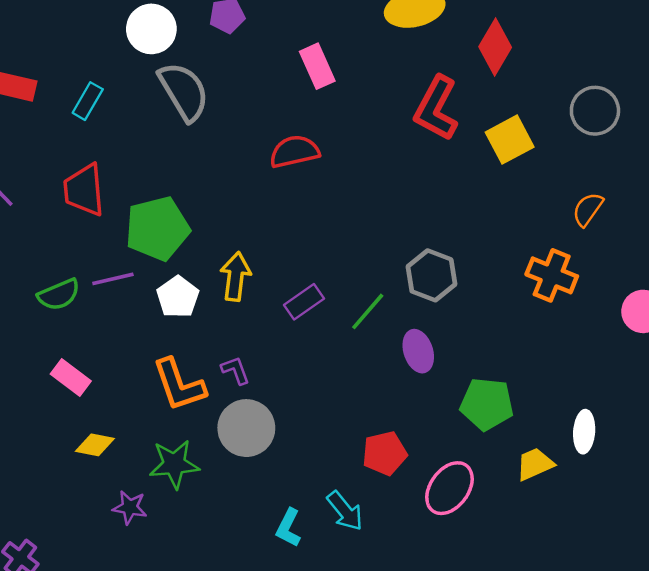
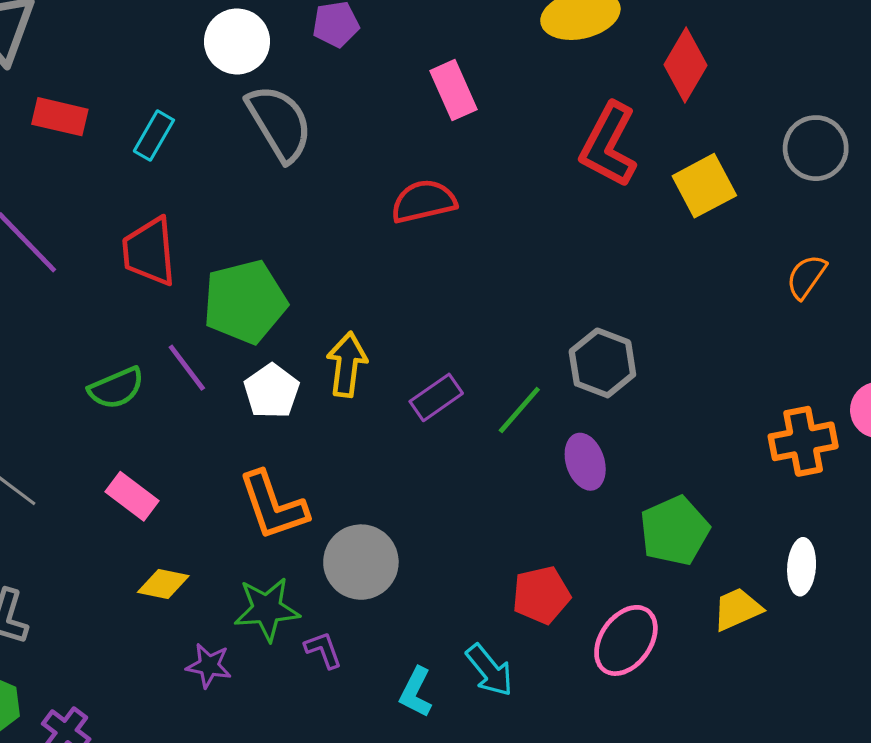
orange cross: (552, 275) -> (803, 441), moved, turned -33
purple line: (113, 279) -> (187, 368), turned 66
purple L-shape: (236, 370) -> (323, 650), moved
green pentagon: (487, 404) -> (675, 531), turned -30

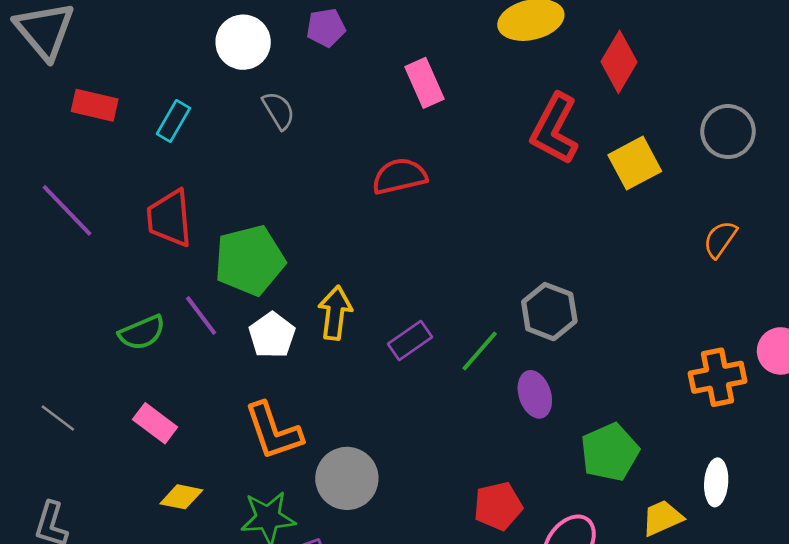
gray semicircle: (279, 123) -> (279, 110), size x0.6

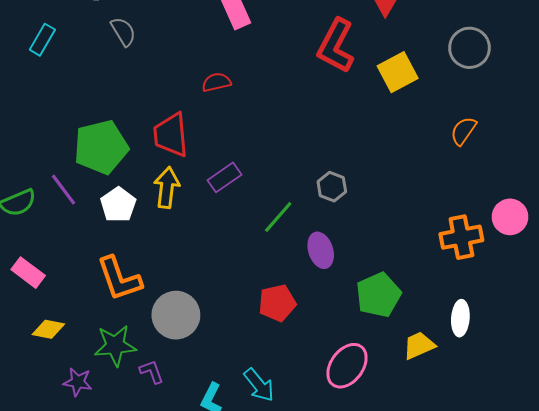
red semicircle: (399, 176) -> (216, 82), size x0.7
red trapezoid: (170, 218) -> (171, 135), moved
gray hexagon: (549, 312) -> (332, 187), size x0.7
purple rectangle: (410, 340) -> (224, 177), moved
red pentagon: (498, 506) -> (277, 303), moved

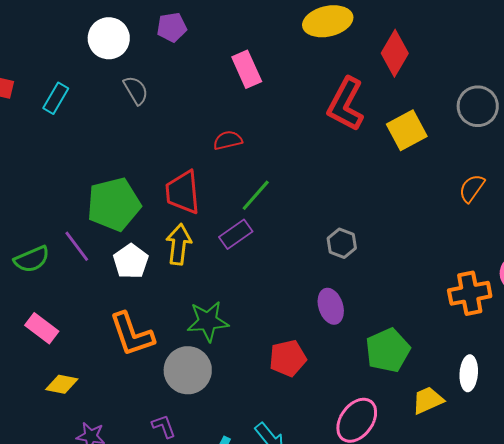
green line: (278, 217) -> (256, 195), moved
green star: (115, 345) -> (208, 321), moved

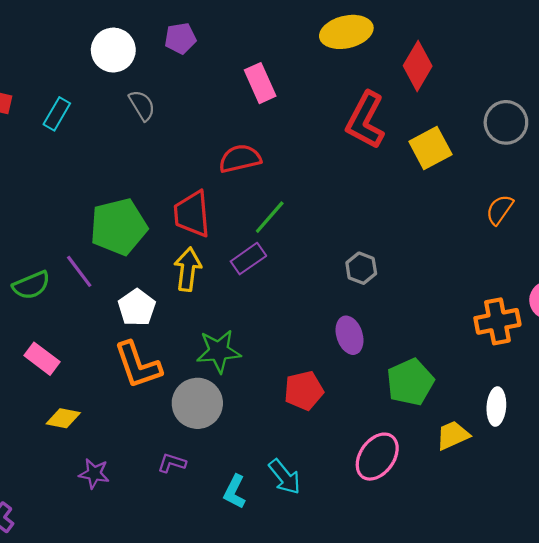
red semicircle: (228, 140) -> (240, 159), size x1.4
white pentagon: (131, 261) -> (137, 308), moved
purple L-shape: (164, 426) -> (172, 463), turned -52

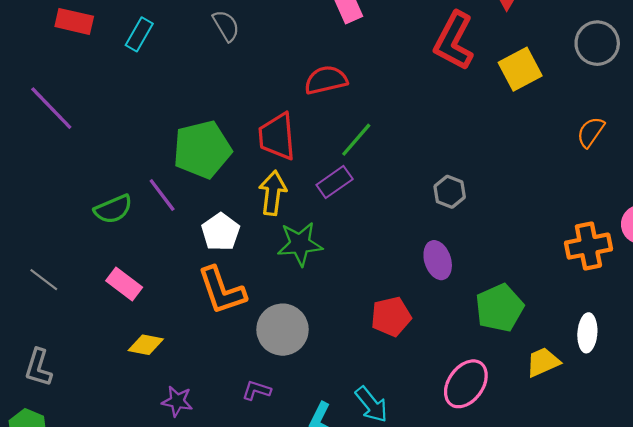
green star: (219, 351) -> (300, 244), moved

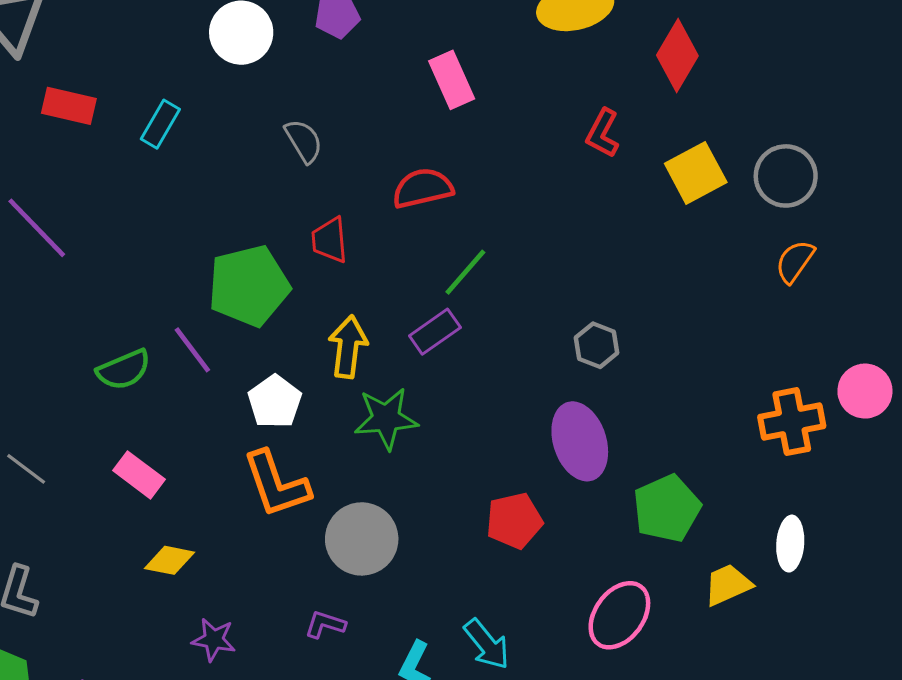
gray semicircle: (226, 26) -> (304, 141), moved
red L-shape: (454, 41) -> (603, 133), size x0.6
gray circle: (597, 43) -> (786, 176), moved
red trapezoid: (277, 136) -> (330, 240), moved, size x0.7
purple ellipse: (438, 260) -> (580, 441), size x1.4

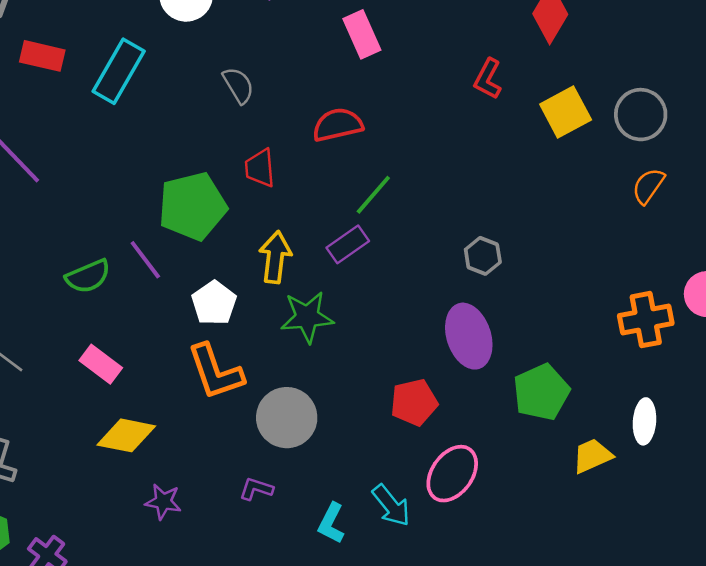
cyan rectangle: (160, 124) -> (119, 71), size x1.6
yellow diamond: (169, 560) -> (126, 435), size x1.4
pink ellipse: (619, 615) -> (452, 474), moved

